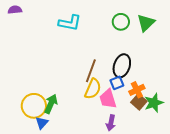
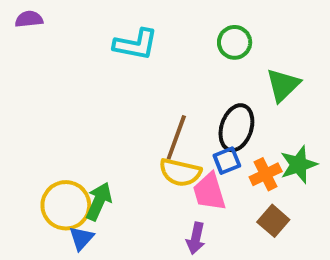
green triangle: (146, 23) -> (283, 85), moved
yellow semicircle: (93, 89) -> (180, 172), turned 80
brown square: (139, 102) -> (273, 221), moved
green star: (154, 103) -> (299, 165), moved
purple arrow: (111, 123) -> (196, 238), moved

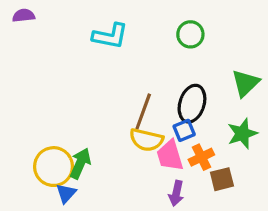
green triangle: (283, 85) -> (245, 83), moved
orange cross: (266, 174) -> (201, 157), moved
brown square: (273, 221) -> (222, 179), turned 35
purple arrow: (196, 238) -> (176, 193), moved

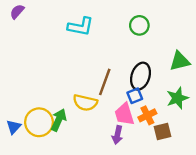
purple semicircle: (24, 16) -> (17, 12), turned -42
green triangle: (245, 83) -> (180, 61), turned 30
yellow semicircle: (146, 140) -> (85, 103), moved
blue triangle: (66, 193) -> (14, 127), moved
purple arrow: (176, 193) -> (117, 135), moved

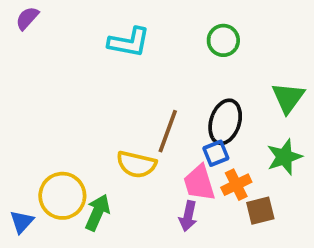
green triangle: (180, 61) -> (288, 98), turned -40
green arrow: (59, 120) -> (98, 212), moved
blue triangle: (14, 127) -> (22, 222), moved

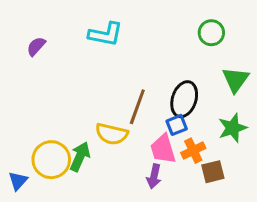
purple semicircle: (27, 18) -> (36, 46), moved
green circle: (223, 40) -> (211, 33), moved
green arrow: (98, 212) -> (80, 157), moved

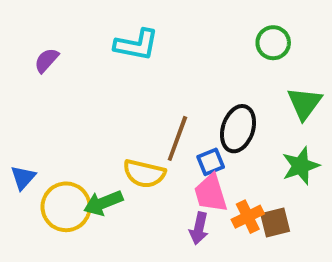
blue square: (177, 125) -> (211, 162), moved
orange cross: (193, 151) -> (248, 217), moved
green arrow: (80, 157) -> (103, 203), turned -136
blue triangle: (18, 181) -> (23, 178), moved

